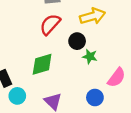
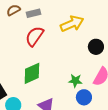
black circle: (77, 41) -> (96, 47), moved
green star: (90, 57) -> (75, 81), moved

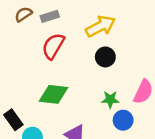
black circle: (96, 47) -> (105, 57), moved
green diamond: (32, 73) -> (54, 94), turned 35

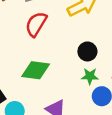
black circle: (105, 57) -> (87, 51), moved

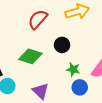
black circle: (87, 51) -> (62, 45), moved

